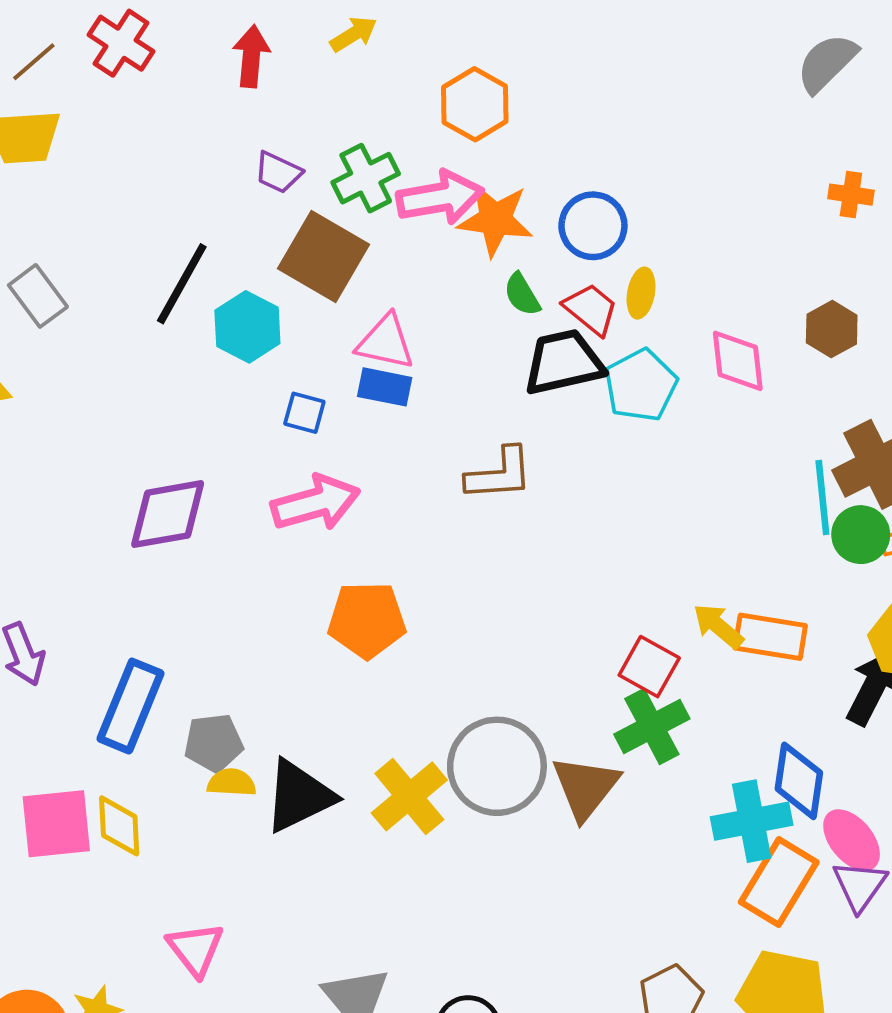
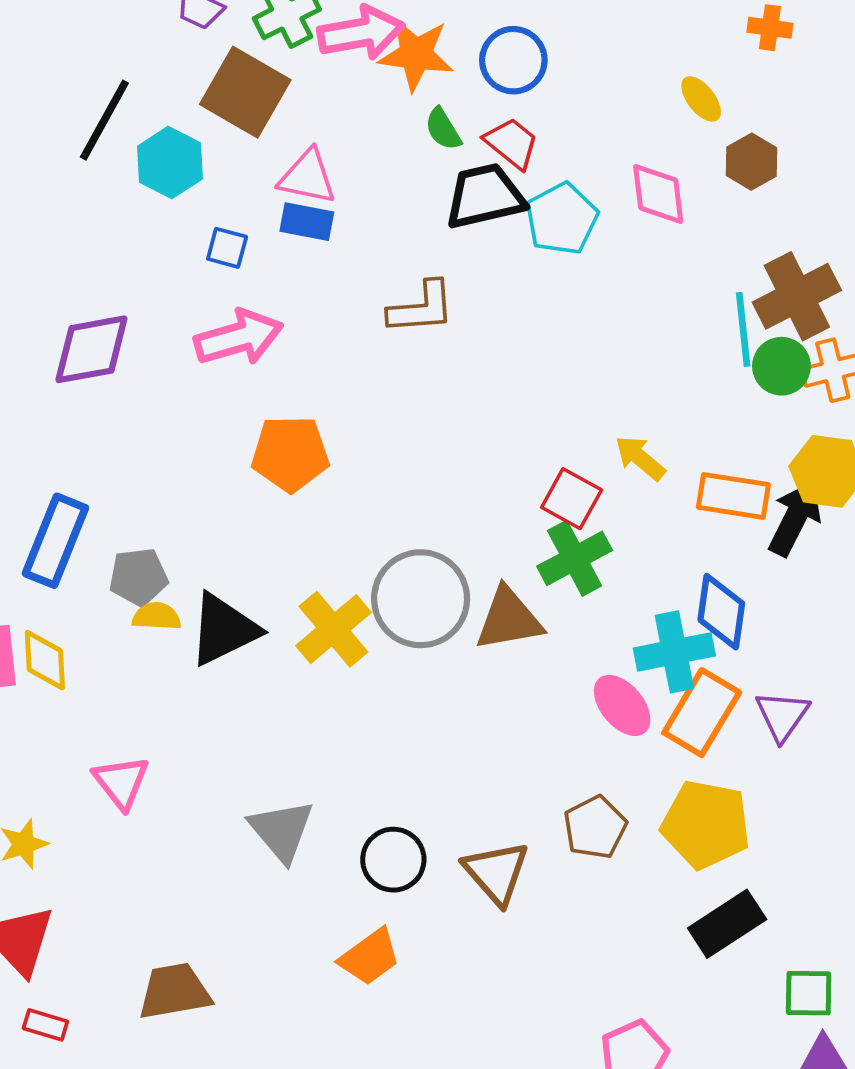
yellow ellipse: (641, 293) -> (701, 99), moved, turned -48
orange rectangle: (770, 637) -> (733, 496), moved
brown triangle: (585, 787) -> (509, 619), turned 42
pink ellipse: (852, 840) -> (622, 705), moved

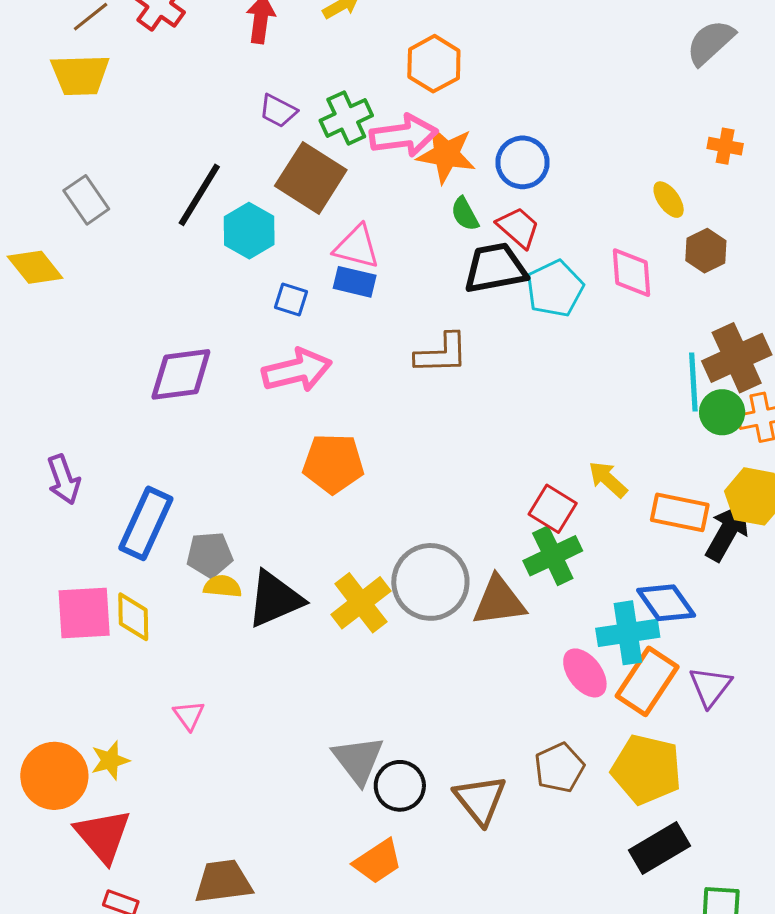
blue diamond: (721, 612) -> (666, 603), turned -46
pink triangle: (121, 782) -> (189, 715), size x0.7
gray triangle: (282, 831) -> (358, 760), moved

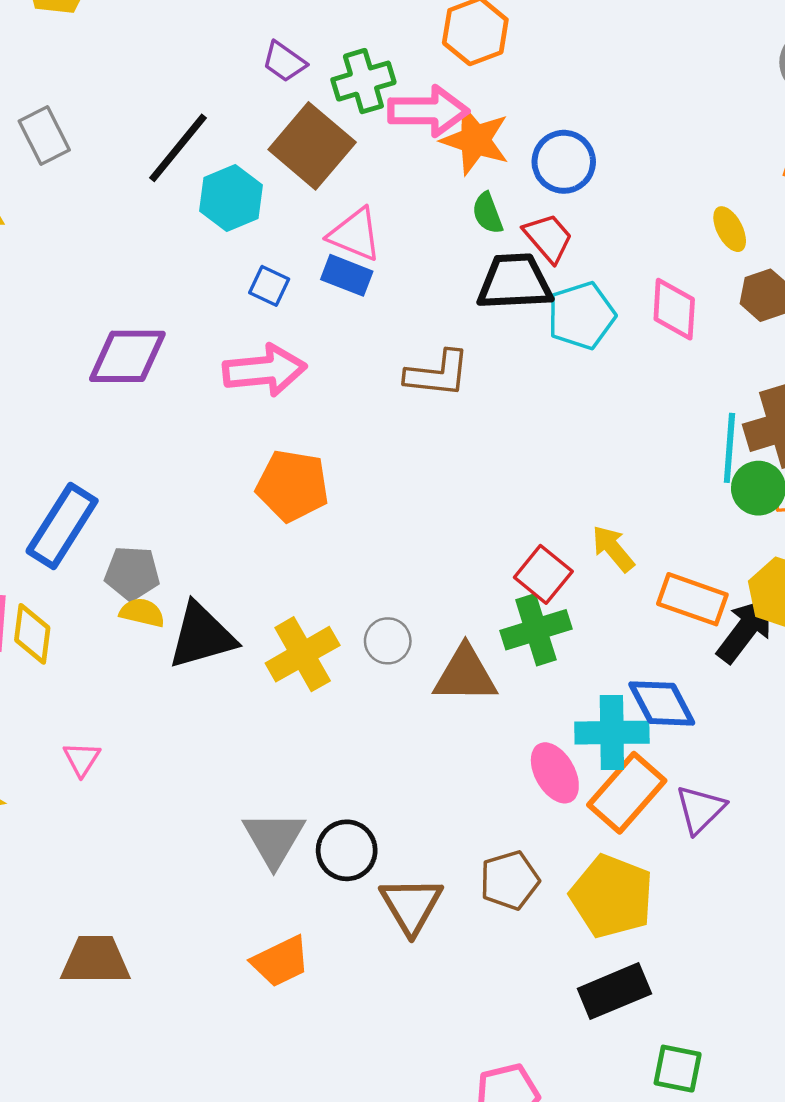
gray circle: (430, 582) -> (388, 641), size x0.5
black circle: (400, 786) -> (347, 850), moved

